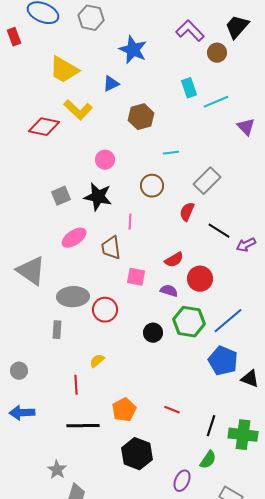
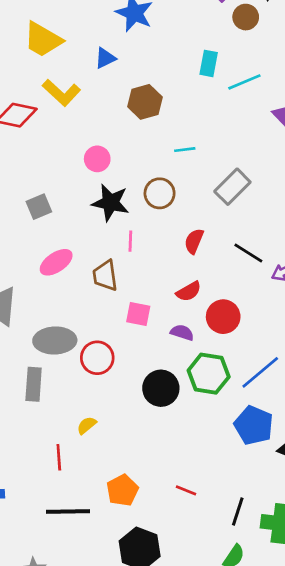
cyan rectangle: (189, 88) -> (209, 63), turned 30
black star: (98, 197) -> (110, 203), moved
red semicircle: (187, 212) -> (194, 241), moved
gray rectangle: (57, 330) -> (34, 384), size x1.4
black circle: (153, 333) -> (161, 388), size x1.4

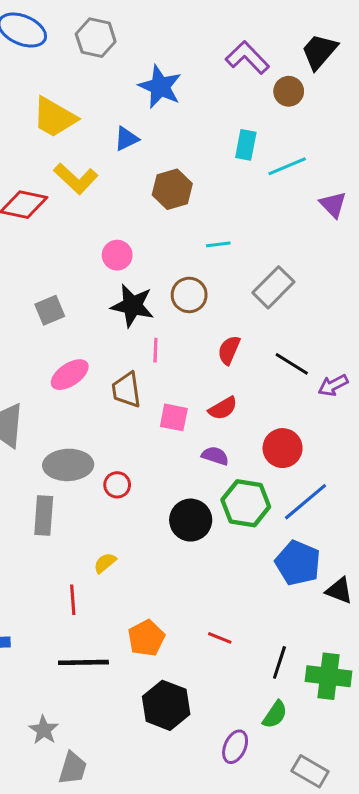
pink square: (138, 314) -> (174, 417), moved
red circle: (223, 317) -> (283, 448), moved
red circle: (97, 358) -> (117, 485), size x0.7

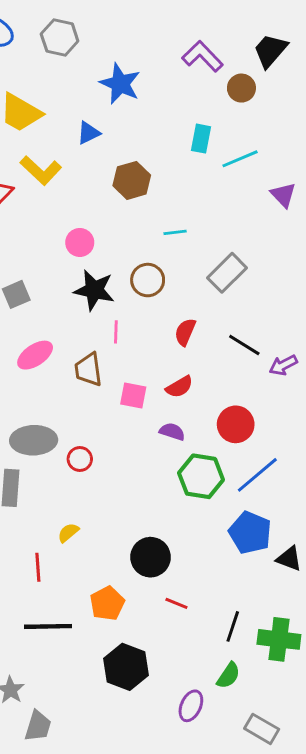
black circle: (191, 520) -> (151, 557), moved

